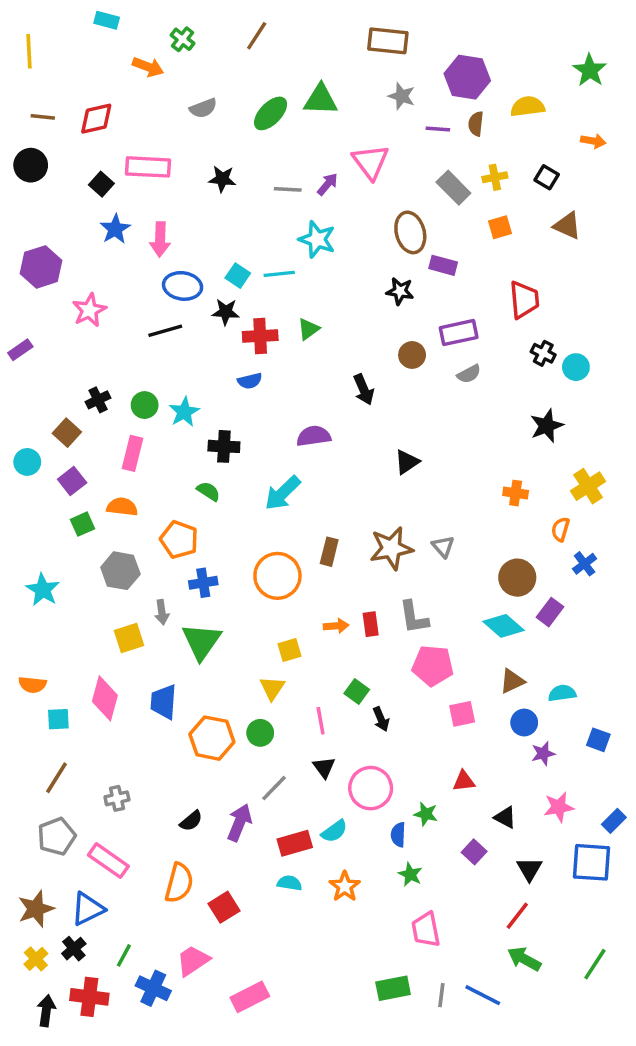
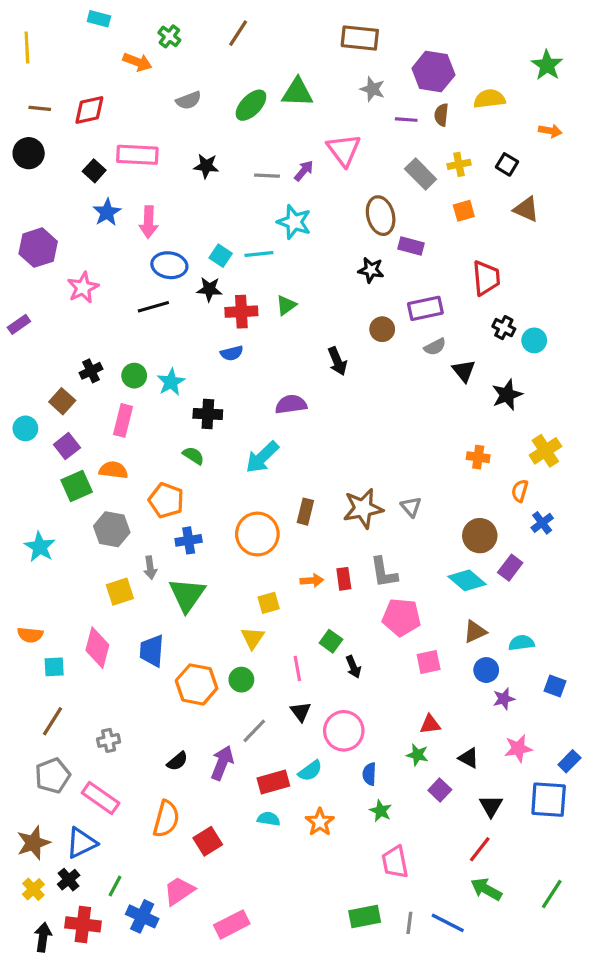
black triangle: (407, 462) -> (464, 371), moved, turned -35
green square: (82, 524) -> (77, 486), size x1.4
green star: (426, 814) -> (417, 755), moved

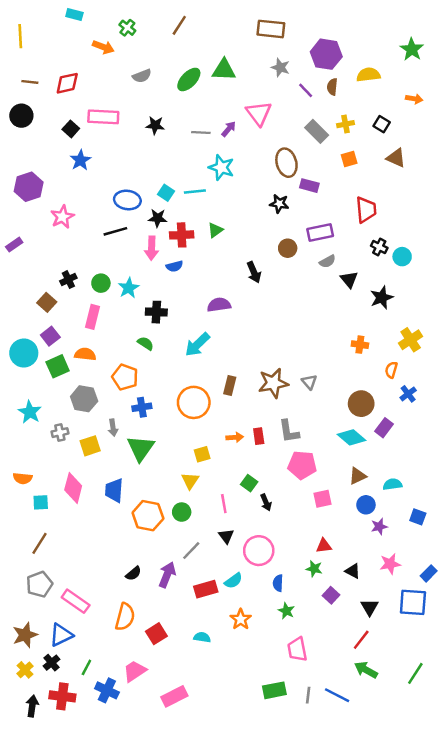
purple line: (406, 120) -> (306, 90), turned 42
pink arrow: (149, 222) -> (152, 248), moved
cyan circle: (25, 428) -> (24, 353), moved, size x1.5
gray cross: (109, 740) -> (60, 433), moved
cyan semicircle: (269, 819) -> (202, 637), moved

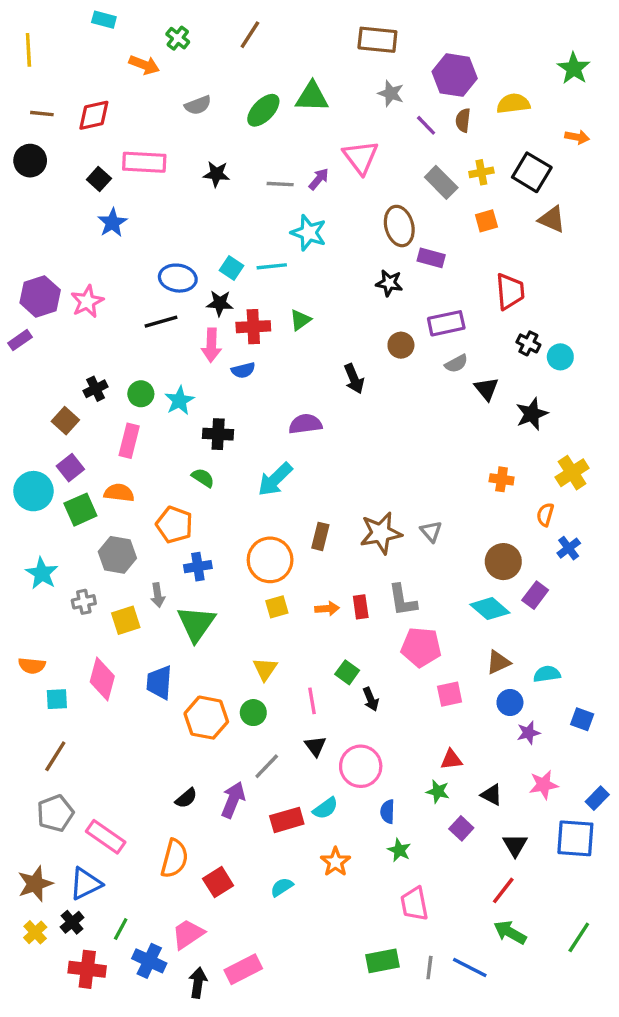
black square: (382, 124) -> (532, 172), size x1.6
purple hexagon: (29, 187) -> (40, 296), moved
yellow square: (202, 454) -> (277, 607), moved
cyan semicircle: (202, 637) -> (282, 887), turned -42
black arrow: (32, 706) -> (198, 983), moved

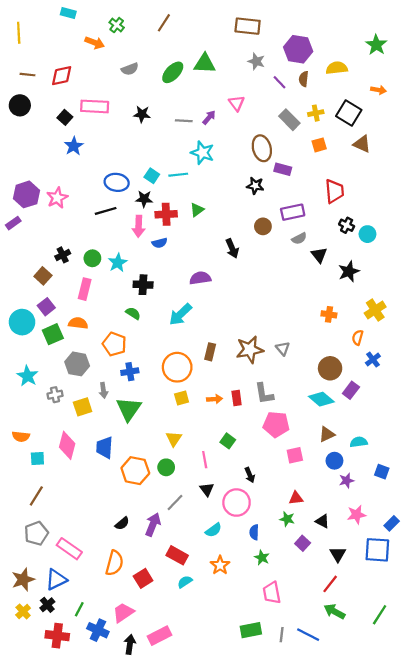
pink triangle: (361, 157) -> (237, 103), size x0.7
black arrow: (371, 699) -> (250, 475), moved
red rectangle: (287, 820) -> (177, 555), moved, turned 45

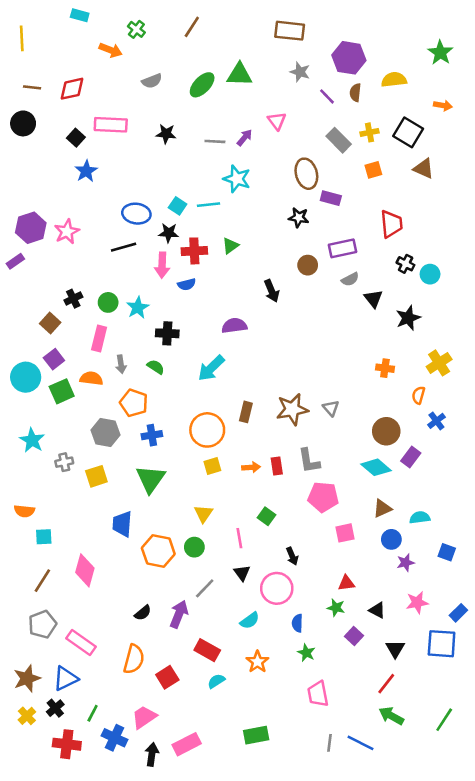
gray hexagon: (77, 364) -> (105, 433), moved
gray arrow: (103, 390) -> (121, 364), moved
pink diamond: (67, 445) -> (85, 570), moved
green rectangle: (251, 630) -> (256, 735), moved

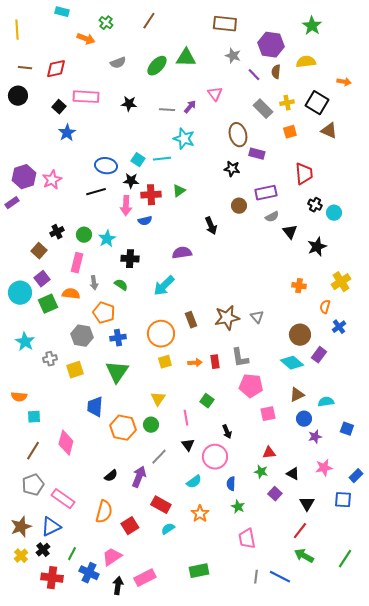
green star: (440, 53) -> (312, 26), moved
brown rectangle: (246, 412) -> (191, 320), turned -35
blue square: (442, 644) -> (343, 500), size x0.7

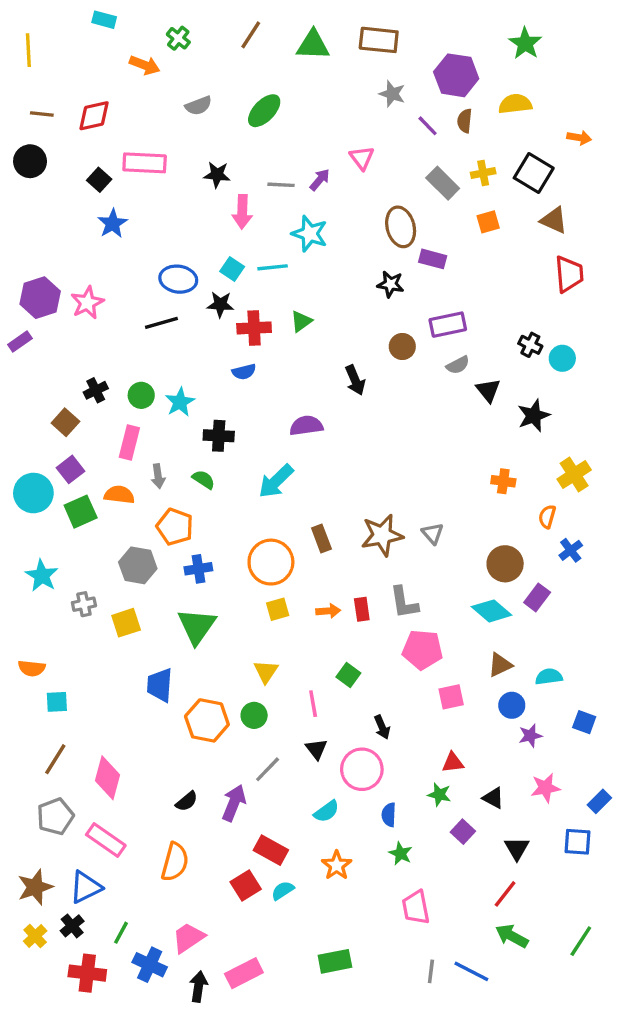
green triangle: (186, 58) -> (313, 45), moved
red trapezoid: (304, 174) -> (569, 274), moved
pink arrow: (126, 206) -> (242, 212), moved
pink diamond: (66, 443) -> (108, 778), moved
red square: (130, 526) -> (246, 885), moved

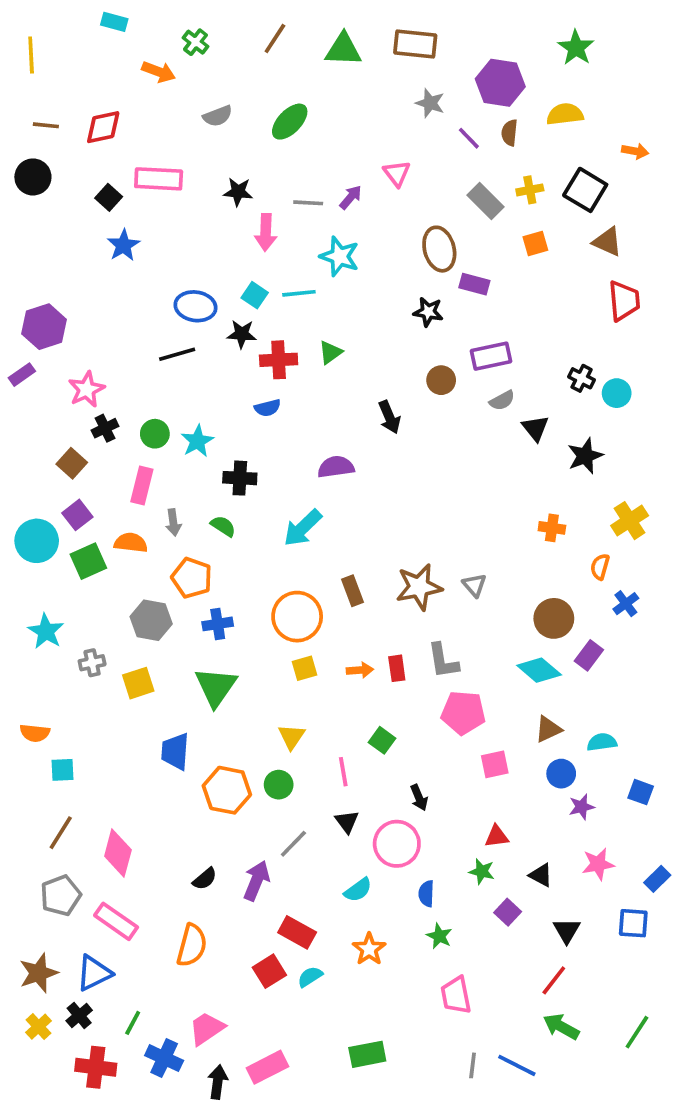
pink star: (87, 303) -> (87, 389), moved

